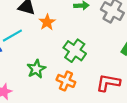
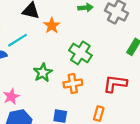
orange cross: (66, 81) -> (73, 84), turned -30

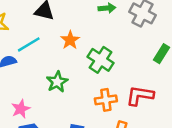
orange star: (52, 26) -> (70, 40), moved
orange cross: (73, 84) -> (106, 100), moved

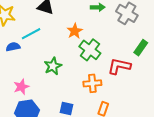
orange star: (70, 40) -> (75, 31), moved
red L-shape: (140, 96) -> (119, 66), moved

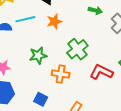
orange star: (75, 31) -> (54, 21), moved
orange cross: (92, 83) -> (61, 74), moved

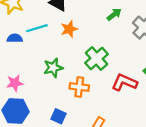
green arrow: (95, 10) -> (114, 14), turned -48

